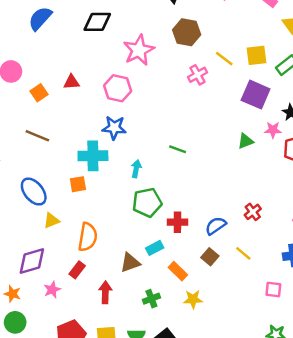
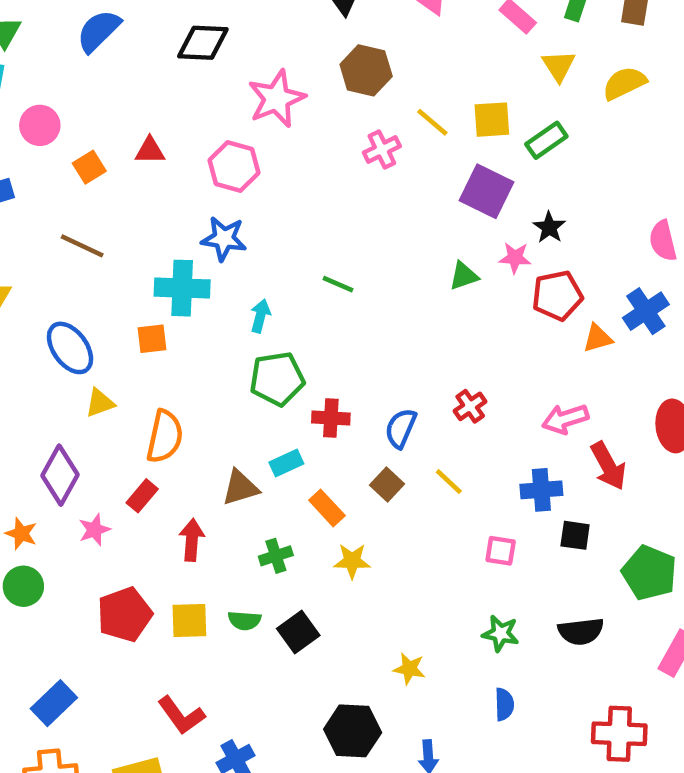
blue semicircle: (216, 226) -> (401, 428), turned -35
purple diamond: (32, 261) -> (60, 475), turned -48

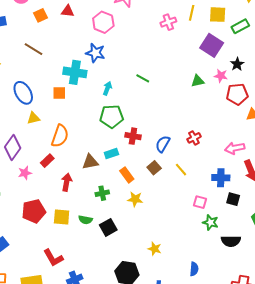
yellow line: (432, 122) -> (192, 13), turned 56
green star: (501, 633) -> (210, 222), moved

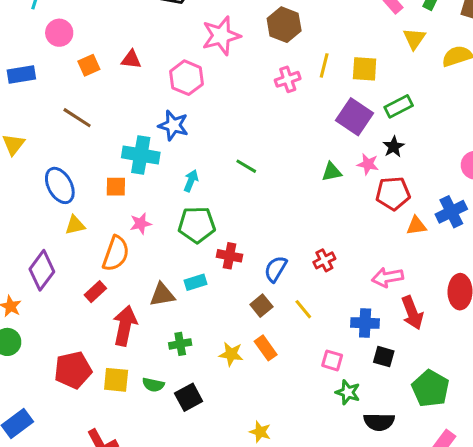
green rectangle: (240, 26) -> (399, 106), moved
pink star: (25, 173) -> (141, 224), moved
orange rectangle: (127, 175) -> (266, 348), moved
red arrow: (67, 182) -> (125, 326), size x1.4

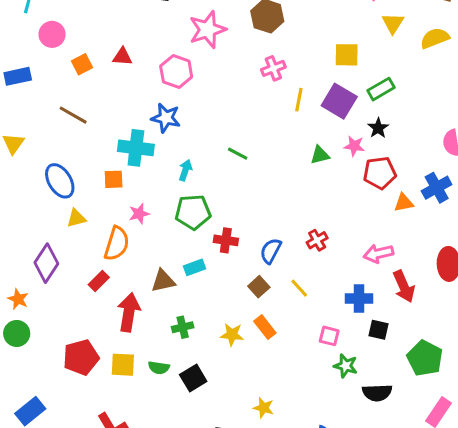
yellow line: (324, 65) -> (299, 100), moved

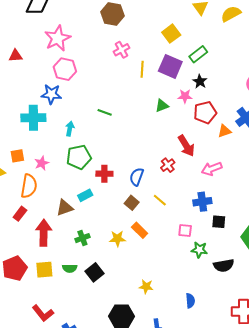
pink star: (208, 30) -> (58, 38), moved
yellow square: (347, 55) -> (171, 34), turned -30
pink hexagon: (176, 72) -> (65, 69), moved
orange square: (114, 179) -> (17, 156), moved
red arrow: (404, 286) -> (186, 146), moved

